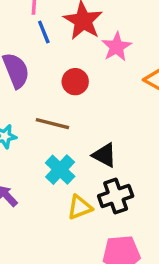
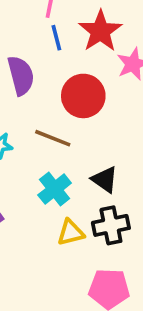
red circle: (75, 82) -> (83, 96), size x1.5

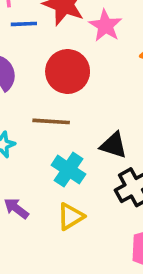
blue line: (56, 38) -> (24, 24), turned -60
yellow triangle: (71, 233) -> (71, 216), moved

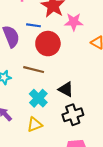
blue line: (24, 24) -> (34, 25), moved
pink star: (105, 26) -> (74, 22), turned 30

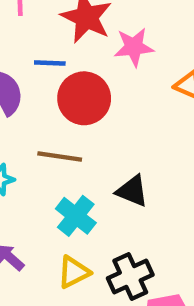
black cross: (73, 115) -> (130, 277), moved

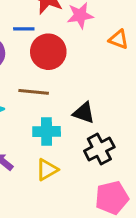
cyan cross: (76, 216) -> (47, 131), turned -36
black cross: (130, 277) -> (99, 149), moved

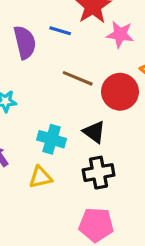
red circle: (48, 52) -> (120, 92), moved
brown line: (34, 92) -> (78, 78), moved

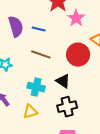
blue line: (60, 31) -> (39, 29), moved
pink star: (120, 34) -> (76, 18), turned 30
brown line: (78, 78) -> (41, 54), moved

